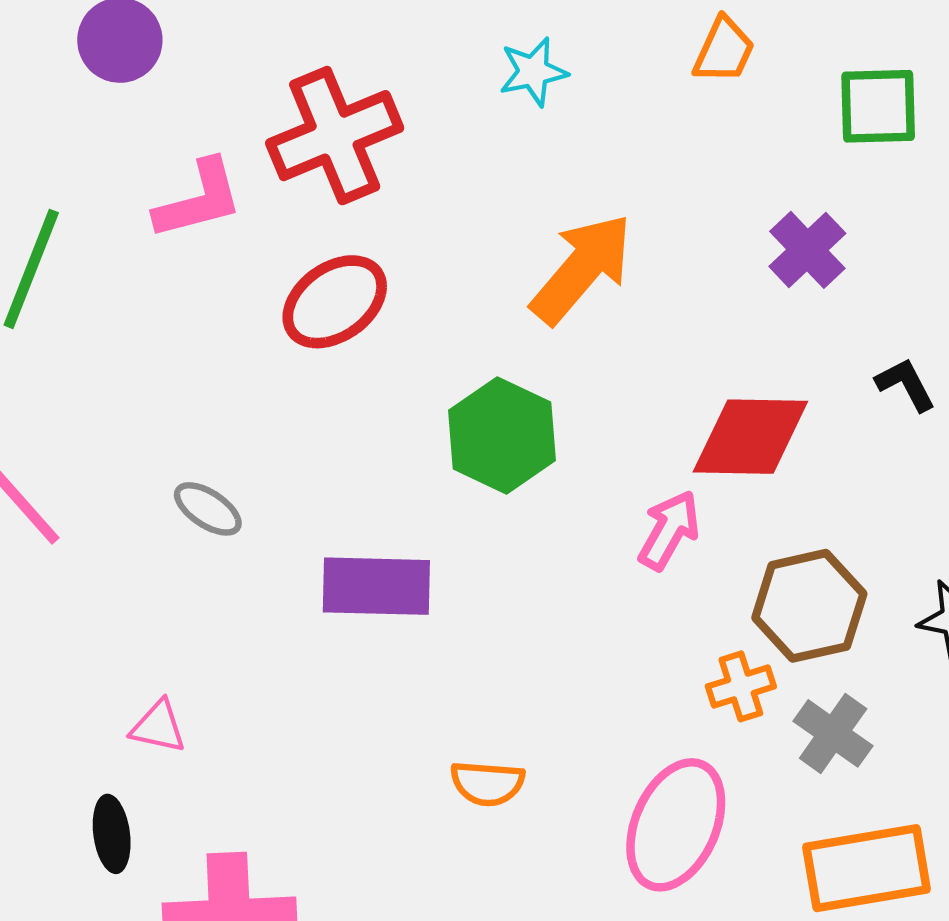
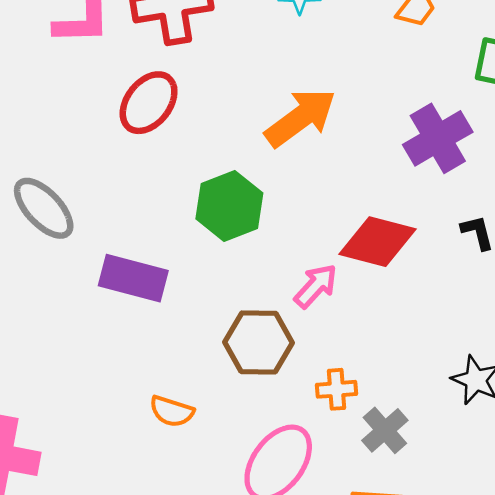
purple cross: (807, 250) -> (438, 138), size x1.4
red ellipse: (335, 302) -> (149, 103), turned -30
gray ellipse: (208, 509) -> (44, 208), size x1.6
brown hexagon: (809, 606) -> (259, 342), moved

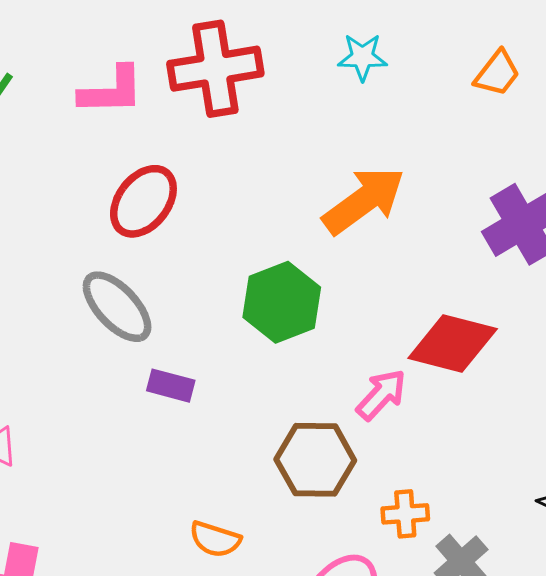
red ellipse: (149, 103) -> (143, 201), moved
gray ellipse: (44, 208) -> (117, 307), moved
purple rectangle: (133, 278) -> (171, 386), size x0.6

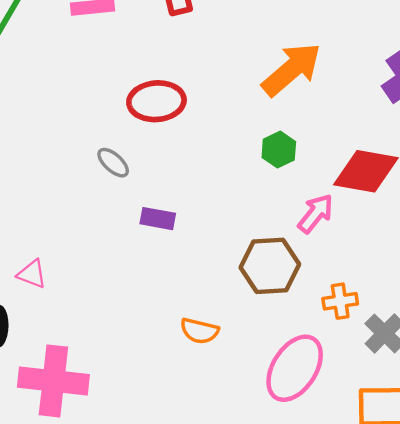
red ellipse: (143, 201) -> (156, 101), moved, turned 52
green hexagon: (282, 302) -> (279, 150), moved, size x0.6
gray ellipse: (117, 307) -> (113, 163), size x0.6

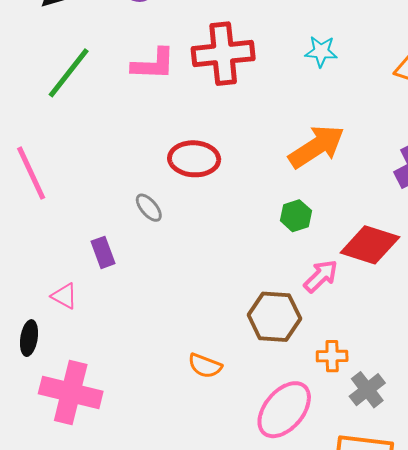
purple rectangle: (158, 219) -> (103, 252), moved, turned 52

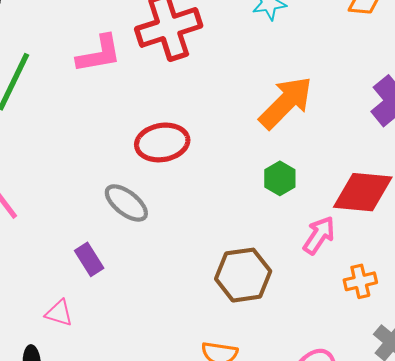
gray ellipse: (149, 208) -> (126, 203), size x1.4
brown hexagon: (274, 317) -> (243, 275), moved
orange cross: (332, 356) -> (360, 281), moved

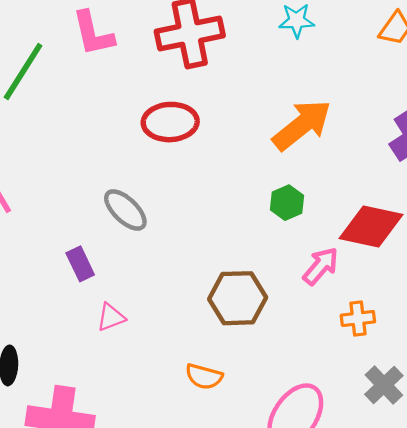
pink L-shape: (99, 54) -> (93, 33), moved, turned 81
red ellipse: (162, 142) -> (170, 122), moved
pink triangle: (59, 313) -> (111, 317), moved, turned -44

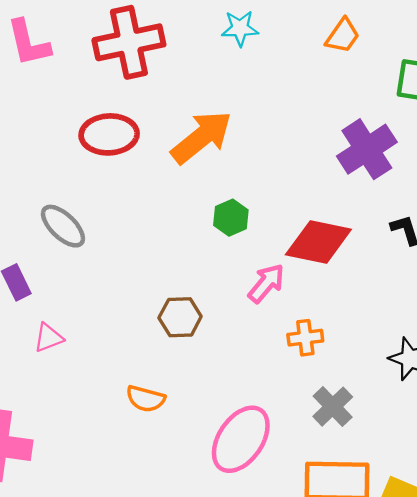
orange arrow: (302, 125) -> (202, 137), moved
brown hexagon: (238, 298) -> (180, 317), size x0.7

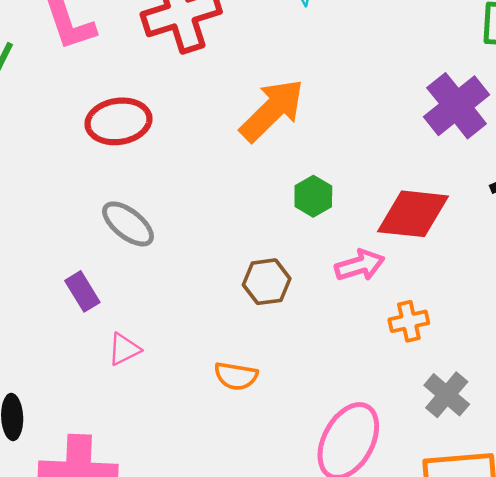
red ellipse: (109, 134) -> (118, 121), moved
pink arrow: (266, 283) -> (360, 265), turned 39
brown hexagon: (180, 317) -> (267, 282), moved
orange semicircle: (146, 399) -> (236, 376), moved

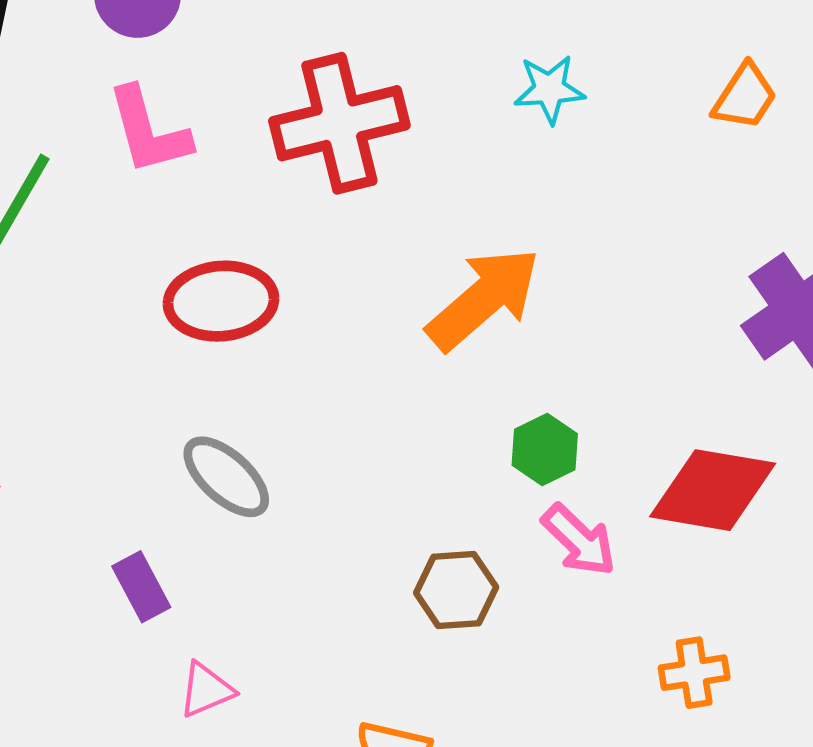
pink arrow: (360, 265) -> (579, 540), moved, turned 57

